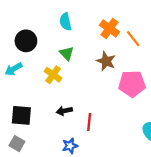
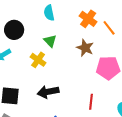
black arrow: (64, 111) -> (48, 92), size x1.5
red line: (89, 122) -> (91, 102), moved

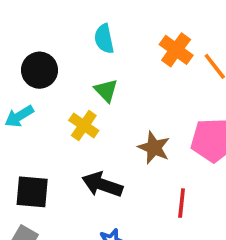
brown star: (85, 48) -> (154, 148), moved
black arrow: (48, 92) -> (102, 185), turned 30

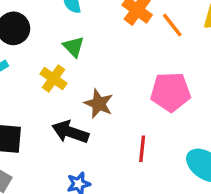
brown star: (154, 148) -> (99, 104), moved

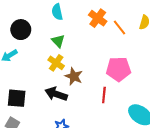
yellow cross: (54, 79) -> (56, 63), moved
red line: (142, 149) -> (104, 95), moved

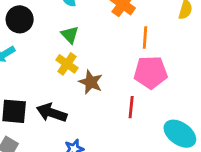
orange line: (120, 27) -> (145, 37), moved, turned 42
black arrow: (56, 94) -> (52, 113), moved

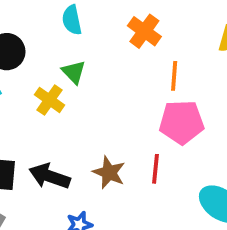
yellow cross: (67, 64) -> (50, 100), moved
brown star: (91, 82) -> (109, 173), moved

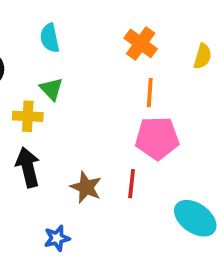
orange cross: (144, 31) -> (141, 43), moved
yellow cross: (50, 100) -> (28, 116), turned -32
black arrow: (50, 176) -> (28, 167), moved, turned 57

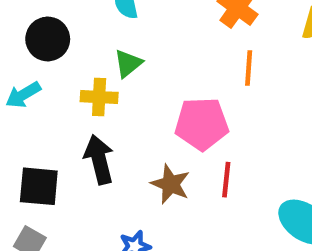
green triangle: (51, 89) -> (128, 64), turned 35
pink pentagon: (157, 138) -> (202, 124), moved

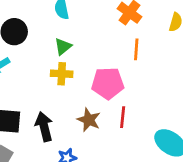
yellow cross: (99, 97) -> (62, 74), moved
black arrow: (99, 160) -> (44, 127), moved

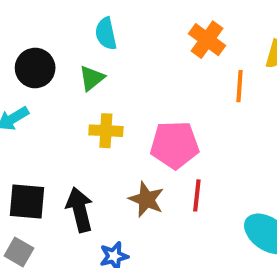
green triangle: (63, 47) -> (92, 78), moved
orange line: (136, 49) -> (239, 86), moved

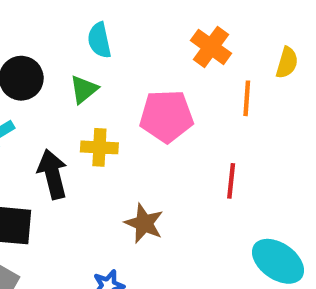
pink pentagon: (175, 145) -> (166, 116), moved
red line: (197, 195) -> (231, 181), moved
black arrow: (80, 210) -> (53, 174), moved

